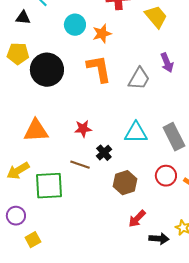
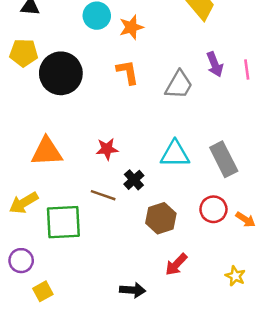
orange L-shape: (99, 69) -> (128, 72), size x0.7
black arrow: (159, 239) -> (133, 290), moved

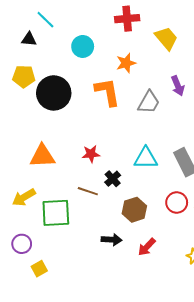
orange star: (131, 27) -> (126, 63), moved
orange L-shape: (128, 72) -> (107, 92), size x1.4
black arrow: (133, 290) -> (112, 240), moved

